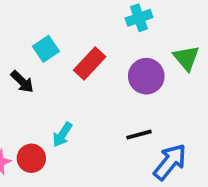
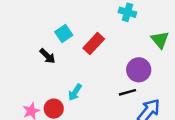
cyan cross: (139, 18) -> (127, 12), turned 35
purple circle: (146, 76) -> (139, 70), moved

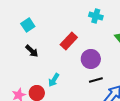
cyan square: (64, 34) -> (28, 25), moved
purple circle: (139, 70) -> (91, 59), moved

